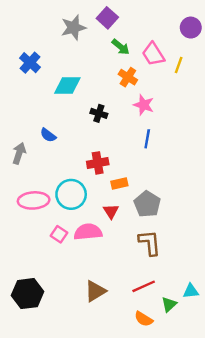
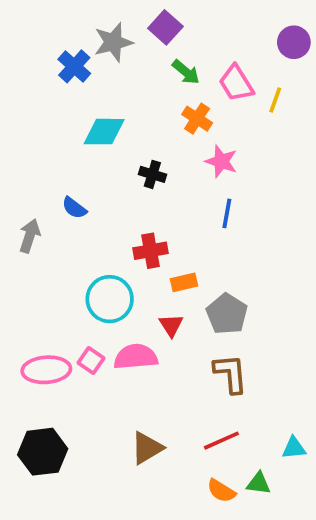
blue cross: (30, 63) -> (74, 66), moved
pink ellipse: (34, 200) -> (46, 370), moved
green triangle: (169, 304) -> (258, 483), moved, turned 49

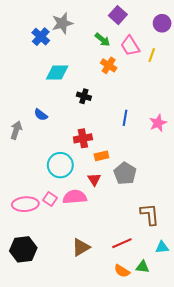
purple square: (165, 27) -> (118, 15), moved
pink star: (221, 161) -> (158, 123), moved, turned 30
brown L-shape: (231, 374) -> (150, 214), moved

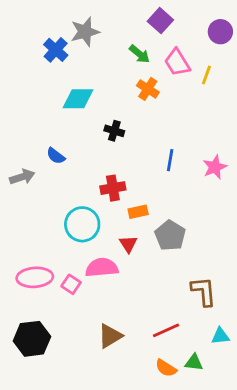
gray arrow: (16, 130) -> (22, 177), turned 54
pink square: (50, 199) -> (71, 284), moved

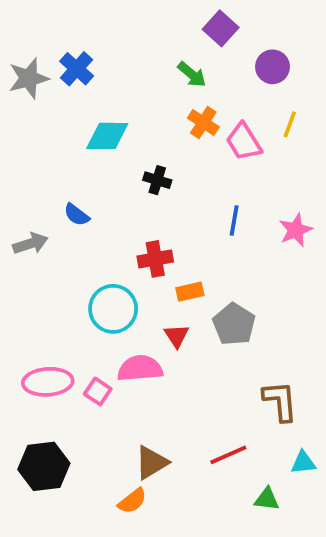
gray star: (85, 32) -> (29, 78), moved
purple circle: (220, 32) -> (272, 67), moved
pink trapezoid: (177, 62) -> (244, 142), moved
yellow line: (206, 75) -> (290, 124), moved
orange semicircle: (166, 368) -> (132, 501), moved, turned -70

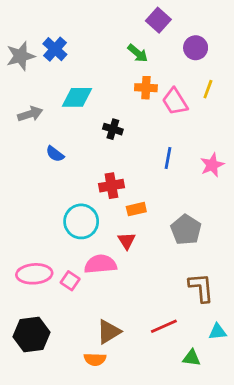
orange cross: (203, 123) -> (146, 88), turned -30
gray arrow: (30, 244) -> (30, 114), moved
gray pentagon: (234, 324) -> (186, 230), moved
orange semicircle: (132, 501) -> (95, 359), turned 40

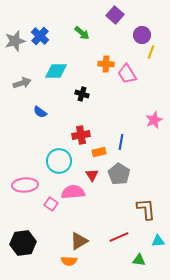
green arrow: (138, 53) -> (82, 33), moved
yellow line: (208, 89) -> (151, 52), moved
blue line: (168, 158) -> (121, 142), moved
gray pentagon: (186, 230) -> (119, 174), moved
pink ellipse: (34, 274) -> (25, 185), moved

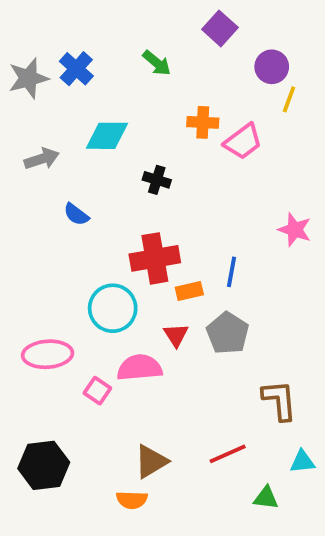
pink trapezoid: (127, 74) -> (243, 142), turned -95
pink star: (154, 120) -> (295, 230), turned -30
red cross: (81, 135) -> (155, 258), size x1.4

